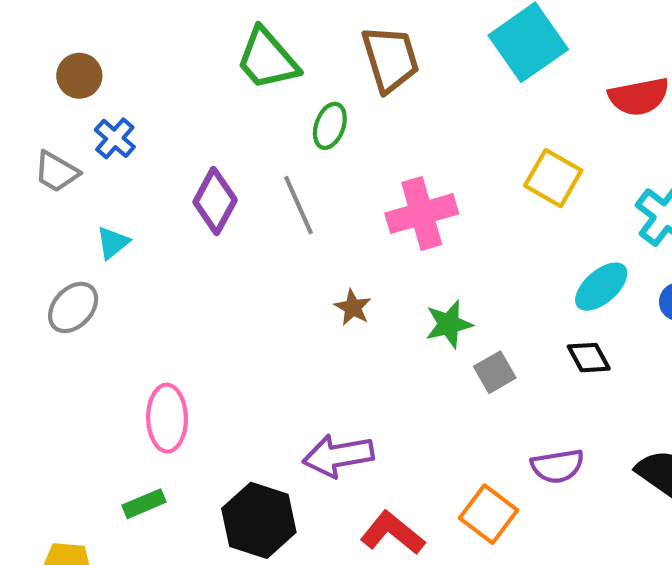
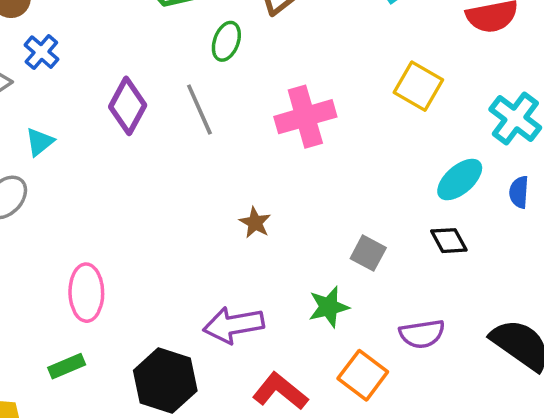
brown star: (353, 307) -> (255, 223), moved
green star: (449, 324) -> (329, 307), moved
gray square: (495, 372) -> (368, 253), turned -32

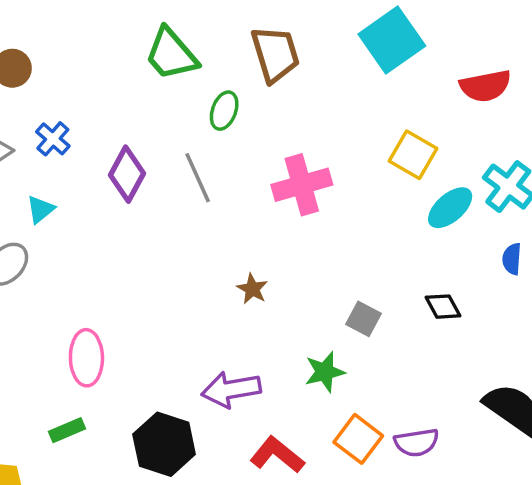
blue cross: (41, 52) -> (53, 139), moved
cyan ellipse: (460, 180) -> (450, 208), moved
purple semicircle: (422, 334) -> (417, 442), moved

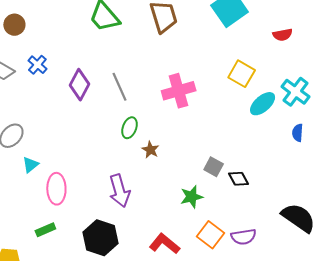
red semicircle: (485, 86) -> (283, 35), size x0.7
green ellipse: (224, 111) -> (130, 128), moved
cyan triangle: (41, 209) -> (30, 165), moved
black diamond: (443, 307) -> (239, 179), moved
purple arrow: (231, 390) -> (119, 191), moved, turned -96

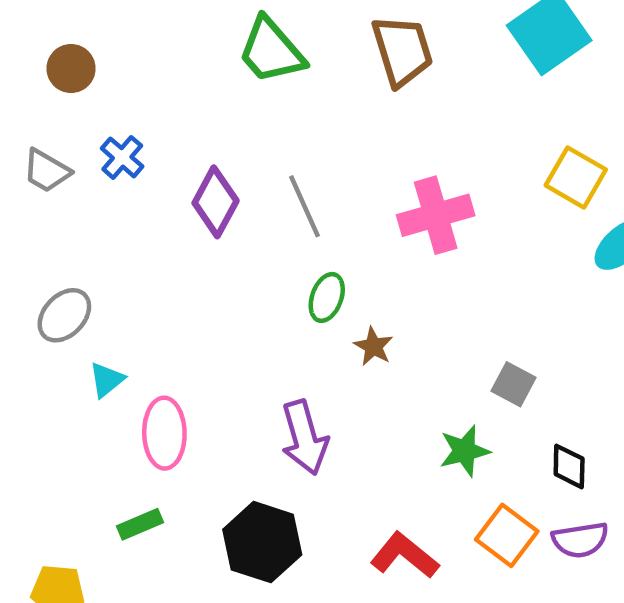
black diamond: (239, 179) -> (569, 466), moved, turned 30

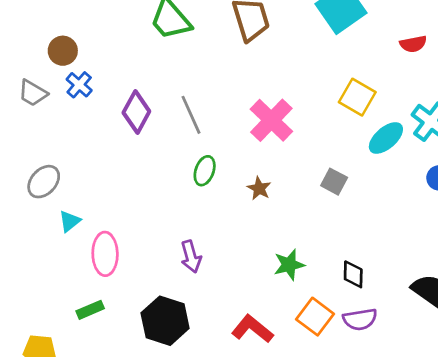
brown circle: (71, 68) -> (63, 51), moved
pink cross: (436, 215) -> (271, 120), turned -30
brown star: (373, 346) -> (259, 188), moved
gray square: (513, 384) -> (334, 182), moved
purple arrow: (304, 438) -> (191, 257), size x0.7

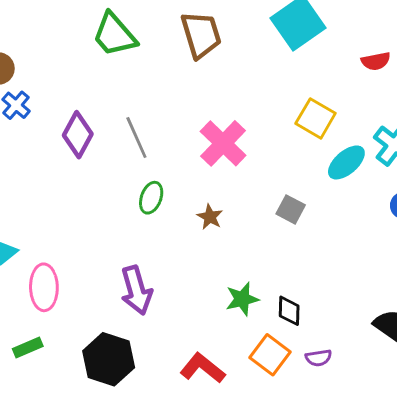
purple arrow: (191, 257) -> (136, 290), size x1.4
black diamond: (353, 274) -> (289, 311), moved
purple semicircle: (360, 319) -> (319, 358), size x0.7

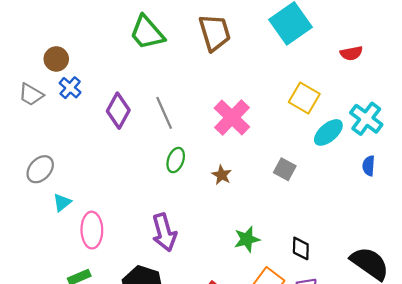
black diamond: (289, 311) -> (301, 248), moved

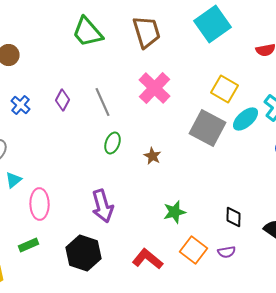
blue cross: (70, 88) -> (21, 105), moved
purple diamond: (118, 111) -> (63, 100), size x0.7
pink cross: (232, 118) -> (155, 88), moved
gray square: (285, 169) -> (208, 128), moved, size x1.8
black diamond: (301, 248) -> (234, 217), moved

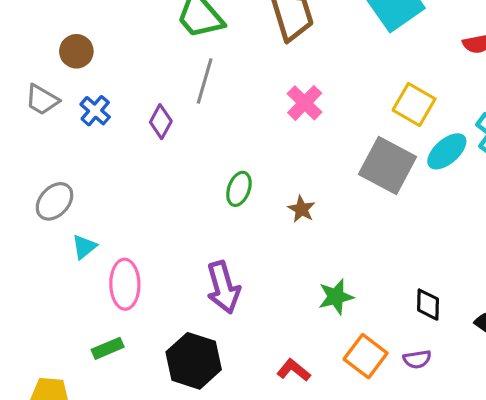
pink cross: (155, 88) -> (305, 103), size x0.7
gray line: (103, 102) -> (205, 81), moved, turned 40
blue cross: (21, 105) -> (95, 111), moved
red L-shape: (148, 259) -> (294, 370), size x0.7

